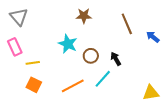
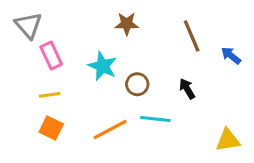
pink rectangle: (15, 47) -> (51, 56), moved
black arrow: (116, 59) -> (187, 89), moved
cyan line: (103, 79) -> (155, 119), turned 54

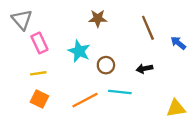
black arrow: (187, 89) -> (144, 69), turned -70

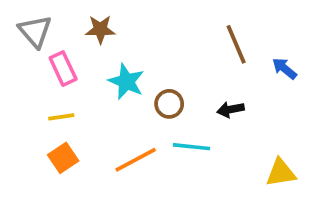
brown star: (98, 18) -> (100, 29), moved
orange square: (39, 99) -> (63, 158), turned 30

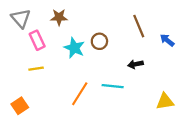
brown circle: (169, 104) -> (99, 41), moved
orange square: (63, 158) -> (20, 106), moved
orange line: (136, 160) -> (80, 94), turned -30

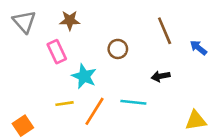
pink rectangle: (37, 40) -> (57, 52), moved
cyan star: (74, 48) -> (84, 76), moved
yellow line: (36, 69) -> (65, 104), moved

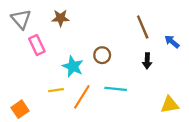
brown circle: (118, 49) -> (102, 55), moved
pink rectangle: (57, 52) -> (37, 45), moved
black arrow: (161, 76) -> (147, 61), moved, turned -77

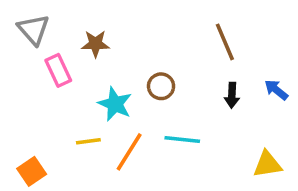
brown star: (60, 18) -> (95, 44), moved
blue arrow: (172, 42) -> (276, 90), moved

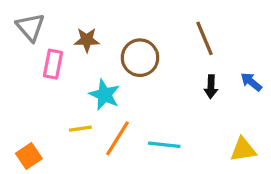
pink rectangle: (58, 70) -> (53, 64), turned 36
brown circle: (161, 86) -> (140, 58), moved, size x1.5
cyan line: (182, 139) -> (164, 145), moved

